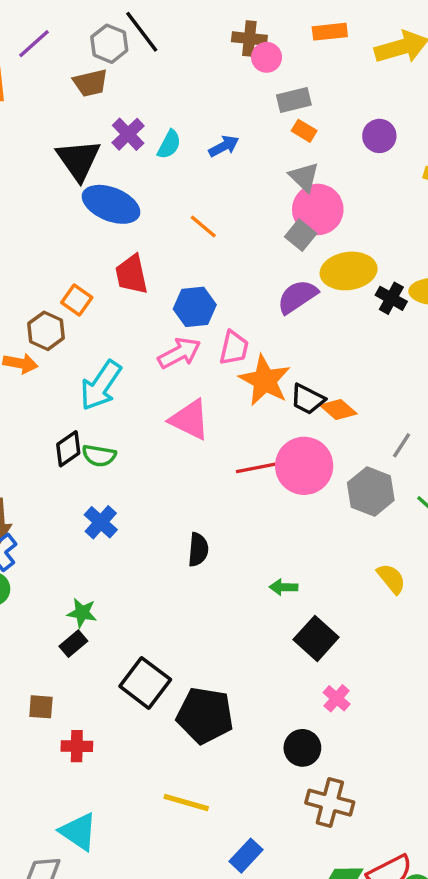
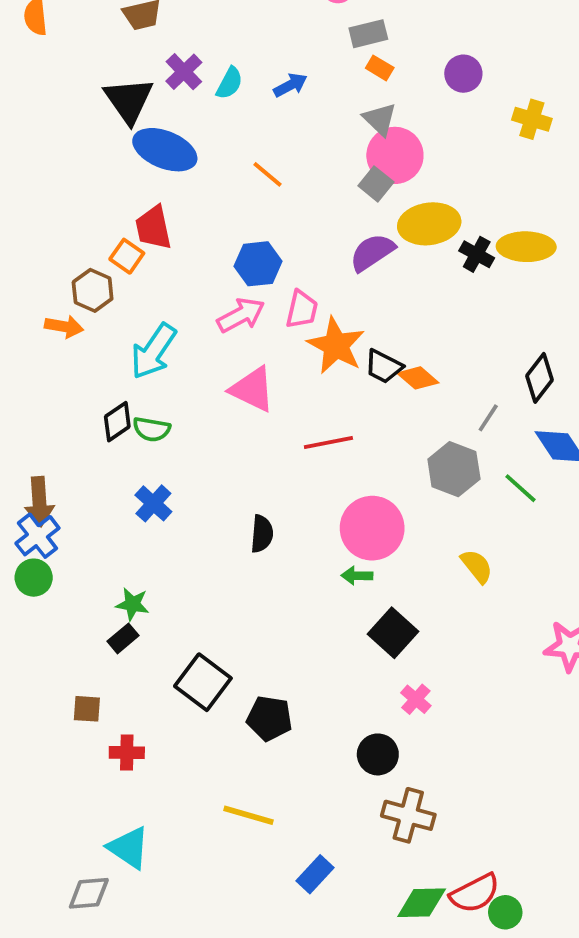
red trapezoid: (131, 274) -> (153, 228), moved
pink circle: (304, 466) -> (372, 528), moved
black pentagon: (205, 715) -> (269, 718), size x0.7

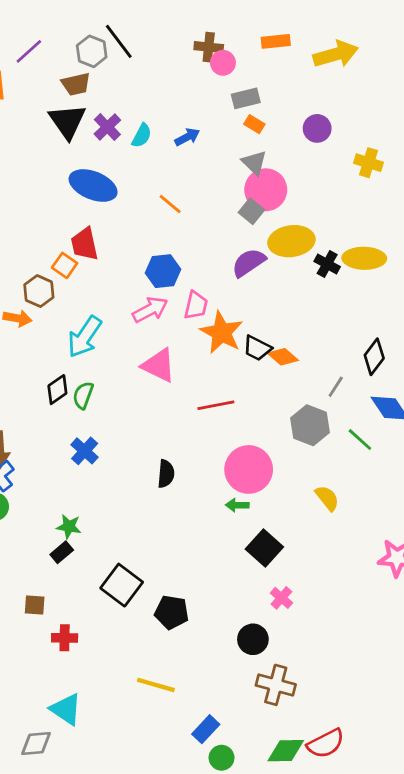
black triangle: (129, 100) -> (67, 121), moved
green semicircle: (152, 429) -> (83, 395), turned 100
green circle: (505, 912) -> (222, 758), moved

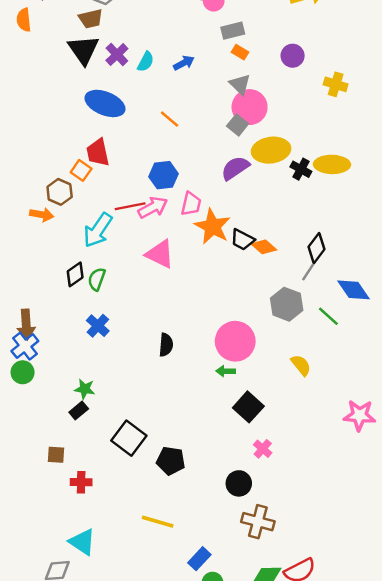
black diamond: (374, 357) -> (316, 248), moved
red line: (216, 405) -> (130, 206), moved

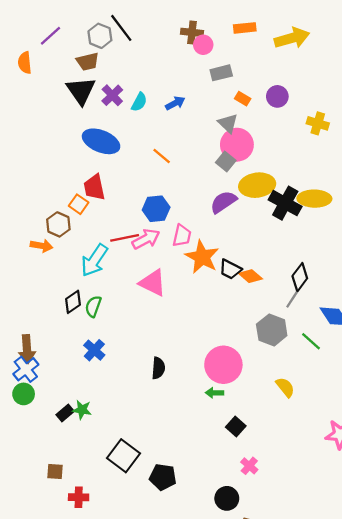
orange rectangle: (240, 52) -> (243, 99), moved
black cross: (301, 169) -> (285, 203), size x1.6
black square: (248, 407) -> (236, 427), size x0.7
black rectangle: (79, 411) -> (65, 413), moved

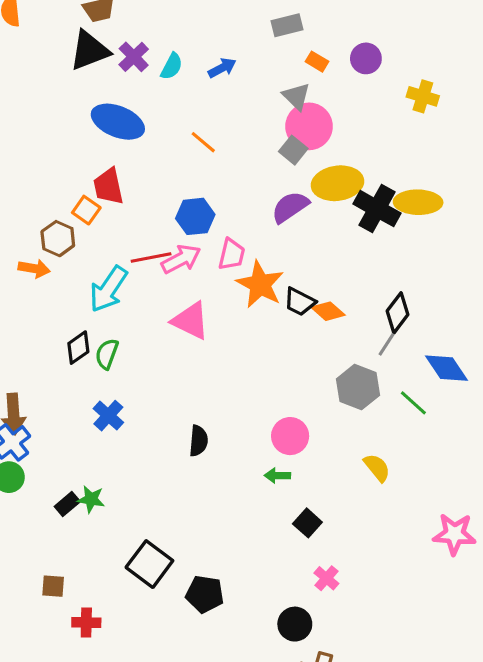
black triangle: (81, 91) -> (89, 51), turned 44
pink circle: (223, 365) -> (290, 436), size x0.7

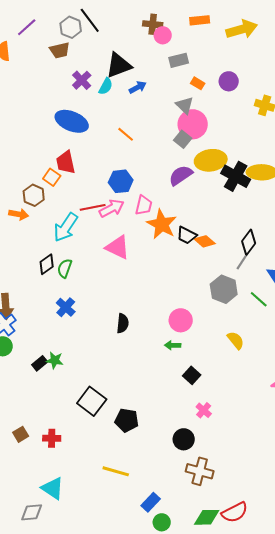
black triangle: (89, 51) -> (119, 65), moved
brown square: (53, 586) -> (21, 434), moved, turned -35

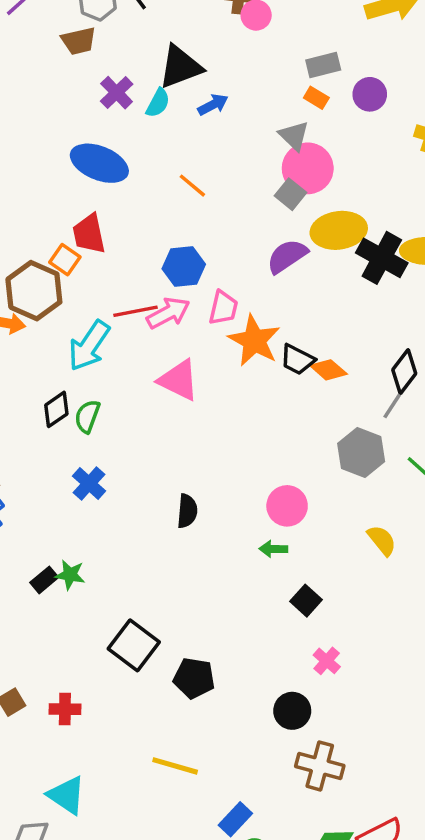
gray rectangle: (179, 60) -> (323, 65), moved
brown hexagon: (34, 195) -> (34, 291), size x1.5

